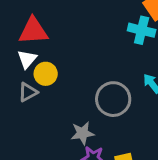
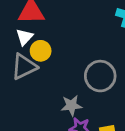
gray triangle: (28, 92) -> (24, 67), size x1.5

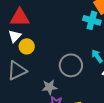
gray triangle: (24, 67) -> (17, 71), moved

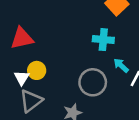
cyan cross: (92, 20) -> (103, 40), moved
white triangle: (15, 36) -> (22, 78), moved

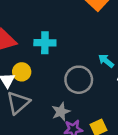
cyan cross: (103, 40) -> (45, 43), moved

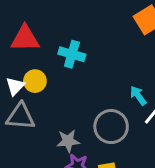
gray circle: (79, 80) -> (111, 127), moved
gray triangle: (18, 103) -> (21, 116), turned 30

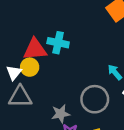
red triangle: (25, 39) -> (35, 49), moved

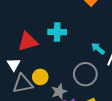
cyan cross: (58, 43) -> (57, 32), moved
yellow circle: (30, 67) -> (40, 77), moved

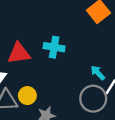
gray circle: (85, 74) -> (93, 99), moved

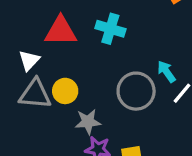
gray circle: (93, 99) -> (136, 91), moved

